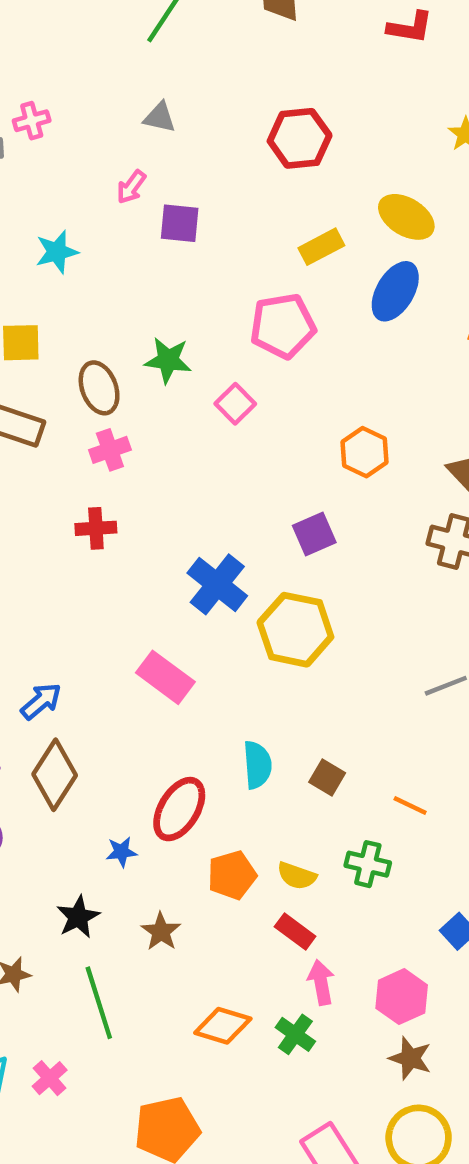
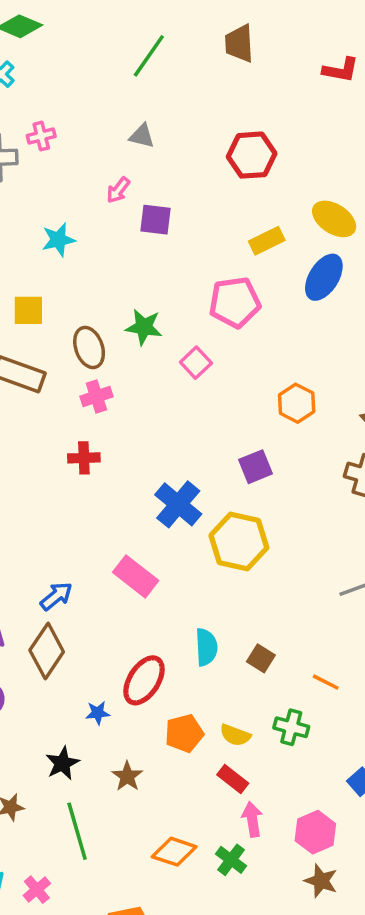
blue arrow: (41, 701) -> (56, 596), moved

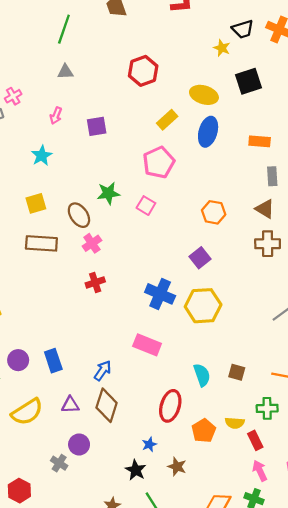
gray triangle: (142, 136) -> (65, 72), moved
pink arrow: (118, 190) -> (56, 116), moved
blue star: (98, 713) -> (149, 444), moved
red rectangle: (233, 779) -> (255, 440), moved, turned 42

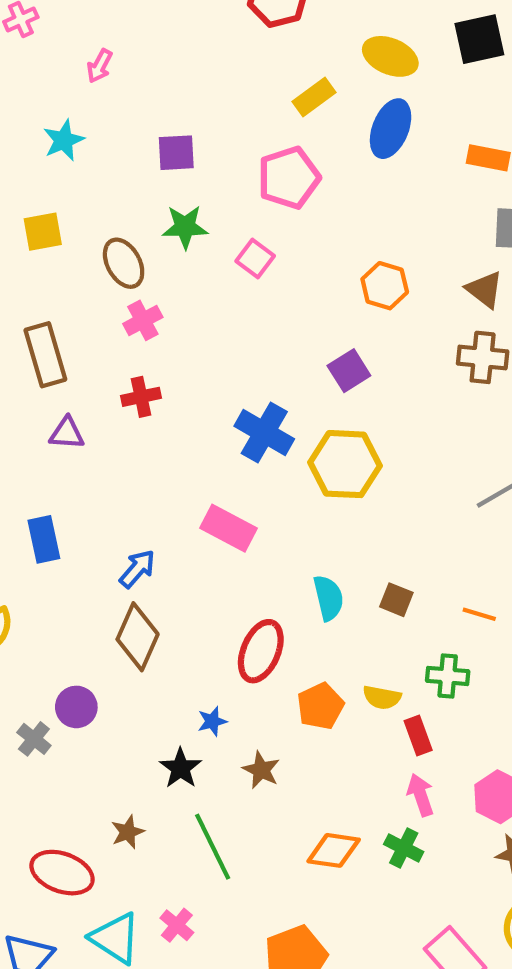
purple square: (97, 126) -> (176, 153), moved
brown rectangle: (41, 243) -> (45, 355), moved, turned 64
purple triangle: (70, 405) -> (67, 433), moved

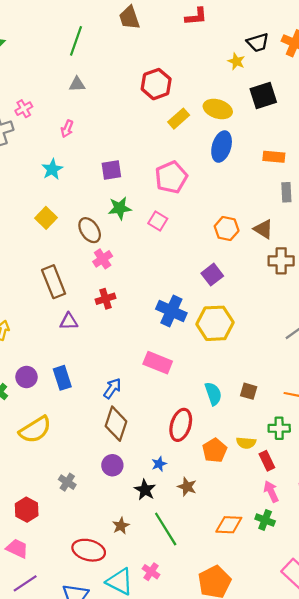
yellow rectangle: (314, 97) -> (179, 119), moved
yellow square: (43, 232) -> (46, 218), turned -30
brown triangle: (484, 290) -> (263, 229), moved
purple circle: (76, 707) -> (112, 465), moved

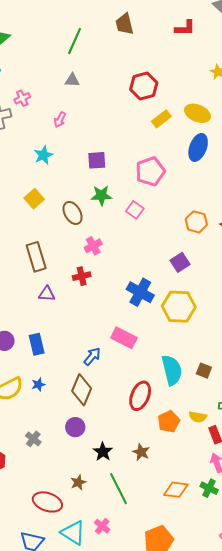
pink cross: (103, 259) -> (93, 246), moved
blue arrow: (112, 388) -> (92, 356), moved
cyan semicircle: (213, 394) -> (172, 370), size x1.4
blue star: (159, 464) -> (38, 385), moved

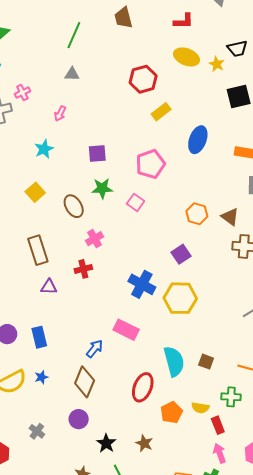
yellow ellipse: (197, 113) -> (187, 57), moved

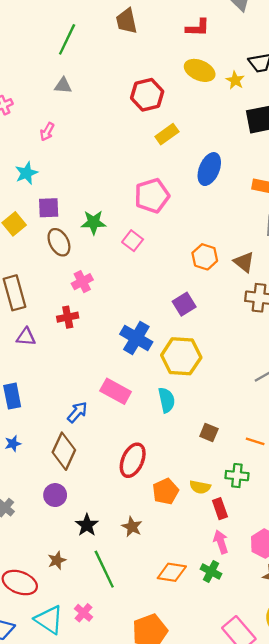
purple square: (97, 153) -> (49, 208), moved
cyan semicircle: (174, 361) -> (167, 400), moved, size x0.7

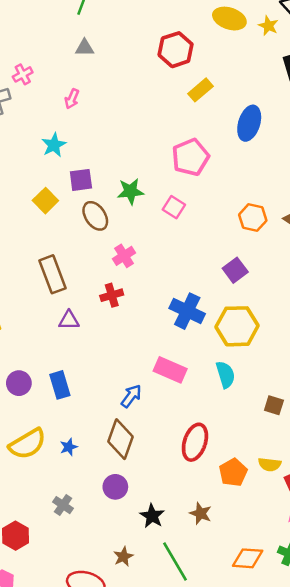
blue star: (13, 444) -> (69, 447), moved

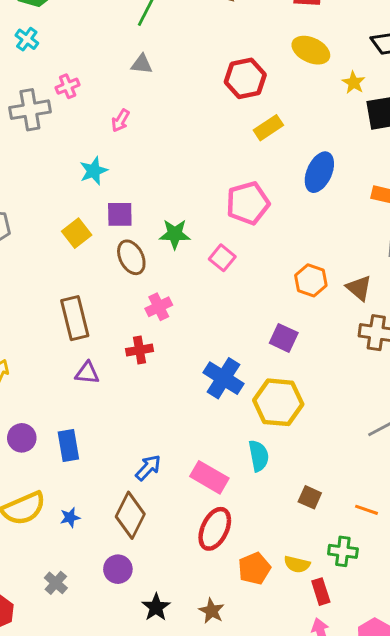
yellow star: (268, 26) -> (354, 83), moved
purple square: (235, 270) -> (284, 338), turned -35
pink rectangle: (170, 370) -> (209, 477), moved

